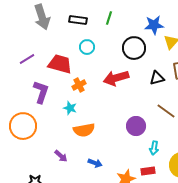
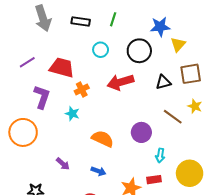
cyan circle: (87, 47) -> (101, 50), moved
orange semicircle: (84, 130) -> (103, 139), moved, turned -145

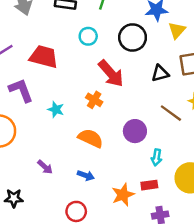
red arrow: (120, 82) -> (111, 73), turned -115
orange cross: (82, 90) -> (94, 100), moved, turned -32
purple L-shape: (42, 97) -> (21, 90), turned -40

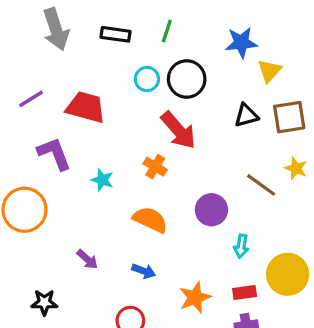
black circle: (133, 37) -> (187, 79), moved
black triangle: (160, 73) -> (246, 115), moved
red rectangle: (149, 185) -> (245, 292), moved

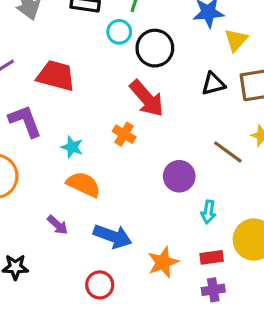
cyan circle: (147, 79) -> (119, 32), moved
orange semicircle: (150, 220) -> (83, 184), moved
blue arrow: (144, 271) -> (113, 236), size x1.6

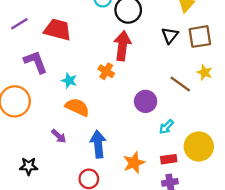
black triangle: (213, 84) -> (170, 35), turned -36
red arrow: (147, 98) -> (122, 46), turned -132
cyan arrow: (208, 212) -> (166, 127), turned 35
blue arrow: (113, 236) -> (98, 144), turned -116

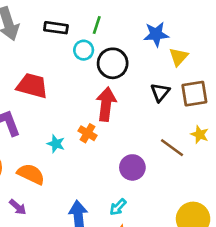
cyan star: (69, 81) -> (56, 144), moved
orange semicircle: (77, 107) -> (31, 174), moved
cyan arrow: (166, 127) -> (118, 207), moved
purple arrow: (59, 136) -> (18, 207), moved

